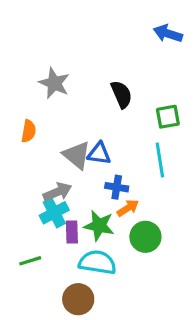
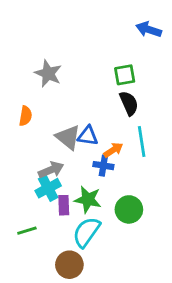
black semicircle: (121, 94) -> (129, 103), moved
green square: (168, 117) -> (125, 75), moved
orange arrow: (128, 208) -> (113, 150), moved
cyan semicircle: (97, 262) -> (86, 232), turned -64

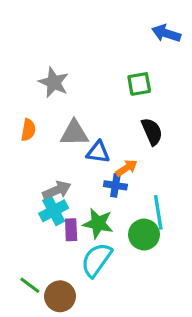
black semicircle: (129, 103) -> (152, 132), moved
gray triangle: (68, 137) -> (74, 133), moved, turned -40
cyan line: (142, 141) -> (158, 212), moved
green line: (27, 231) -> (30, 285), moved, turned 54
brown circle: (69, 265) -> (60, 296), moved

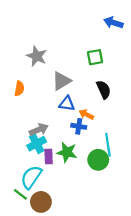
gray triangle: (74, 133) -> (61, 81), moved, turned -30
orange arrow: (127, 168) -> (86, 114), turned -120
cyan semicircle: (96, 260) -> (31, 177), moved

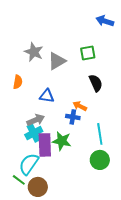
gray triangle: (61, 81) -> (57, 61), moved
blue triangle: (67, 104) -> (47, 96), moved
purple rectangle: (49, 157) -> (45, 145), size x1.6
green circle: (98, 160) -> (100, 160), moved

